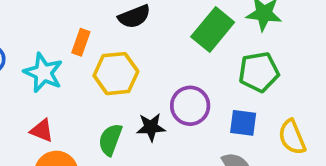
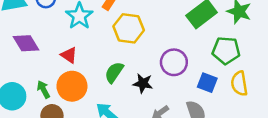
black star: (151, 127) -> (143, 83), moved
yellow semicircle: (292, 137) -> (239, 83), moved

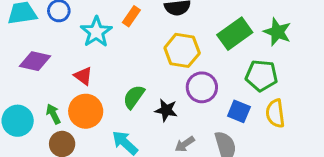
yellow hexagon: (129, 28) -> (182, 50), moved
purple diamond: (26, 43) -> (35, 61), turned -48

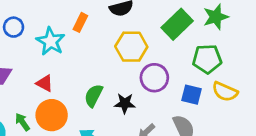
green star: (277, 32) -> (216, 17), turned -30
yellow semicircle: (275, 113) -> (225, 92), turned -50

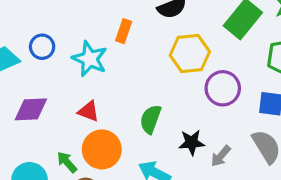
black star: (125, 103) -> (192, 143), moved

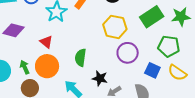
green semicircle: (151, 119) -> (80, 58), turned -30

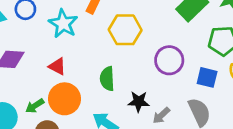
yellow hexagon: (115, 27) -> (125, 30), moved
green arrow: (25, 67) -> (35, 106), turned -88

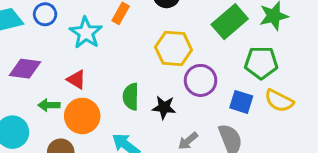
yellow hexagon: (125, 30) -> (173, 48), moved
black star: (139, 102) -> (164, 107), moved
green arrow: (35, 106) -> (49, 105), moved, turned 30

